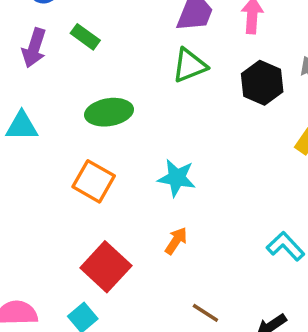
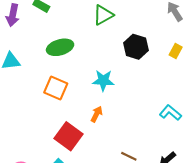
black hexagon: (262, 83) -> (136, 47), moved
orange arrow: (176, 241) -> (97, 114), moved

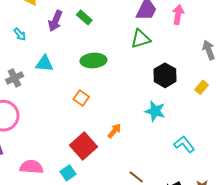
cyan star: (103, 81) -> (155, 111), moved
orange square: (56, 88) -> (81, 98), size x0.7

